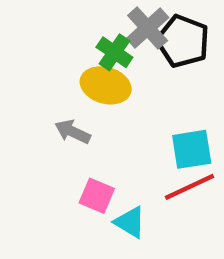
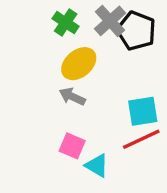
green cross: (114, 52) -> (66, 23), moved
yellow ellipse: (106, 85) -> (79, 64), turned -56
gray arrow: (73, 132) -> (72, 96), moved

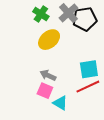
black pentagon: (136, 31) -> (85, 19), turned -30
gray arrow: (72, 96) -> (48, 75), moved

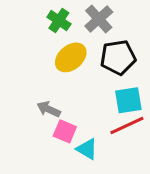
black pentagon: (85, 19) -> (118, 57), moved
gray arrow: (48, 75) -> (49, 109), moved

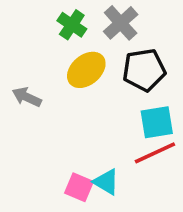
gray arrow: (49, 109) -> (27, 97), moved
pink square: (65, 131) -> (79, 187), moved

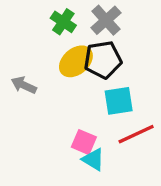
black pentagon: (144, 70) -> (103, 60), moved
cyan square: (157, 122) -> (119, 101), moved
pink square: (79, 187) -> (84, 142), moved

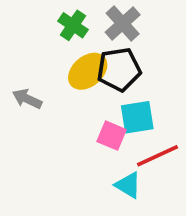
pink square: (84, 142) -> (112, 136), moved
cyan triangle: (93, 159) -> (128, 185), moved

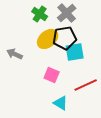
cyan square: (137, 117) -> (75, 52), moved
pink square: (112, 136) -> (52, 75), moved
cyan triangle: (128, 185) -> (61, 103), moved

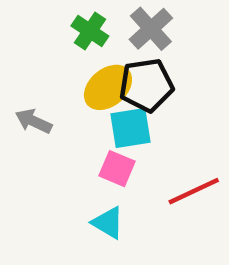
cyan square: (75, 52) -> (131, 128), moved
cyan triangle: (61, 103) -> (108, 223), moved

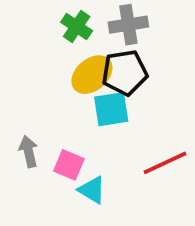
gray cross: (151, 29) -> (128, 25), turned 33
gray arrow: (34, 121) -> (29, 151), moved, turned 52
pink square: (117, 169) -> (69, 165), moved

